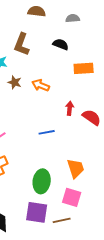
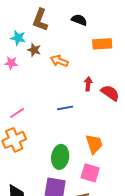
brown star: (15, 82) -> (34, 50), moved

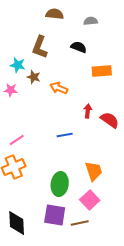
pink square: (90, 173) -> (90, 200), turned 30

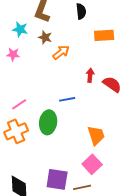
black semicircle: (79, 47) -> (81, 11), turned 63
brown star: (34, 77) -> (45, 37), moved
orange arrow: (59, 88) -> (61, 52), turned 120
green ellipse: (60, 184) -> (48, 122), moved

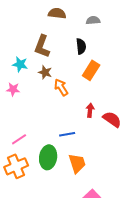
orange rectangle: (104, 35) -> (91, 70), moved, turned -54
orange arrow: (61, 52) -> (61, 87), turned -84
orange trapezoid: (96, 135) -> (77, 163), moved

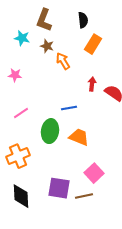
pink star: (13, 89) -> (15, 75), moved
orange trapezoid: (77, 163) -> (79, 137), turned -50
orange cross: (16, 166) -> (18, 156), moved

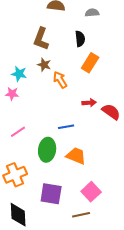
cyan star: (22, 38) -> (19, 74), moved
red arrow: (92, 84) -> (89, 103), turned 80
purple square: (59, 188) -> (51, 194), moved

